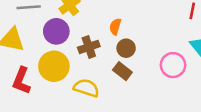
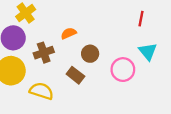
orange semicircle: (115, 27) -> (69, 33), turned 49
brown circle: (126, 48) -> (90, 54), moved

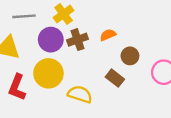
brown cross: (44, 53) -> (78, 40), moved

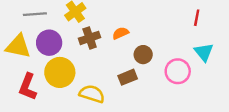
purple circle: (51, 40) -> (49, 43), moved
brown rectangle: (115, 78) -> (128, 77), turned -60

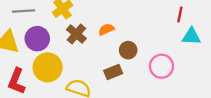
brown cross: (90, 38) -> (76, 34), turned -30
cyan triangle: (204, 52) -> (191, 36), moved, turned -48

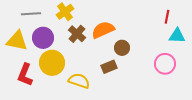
orange semicircle: (106, 29) -> (103, 30), size x1.6
pink circle: (161, 66) -> (165, 64), moved

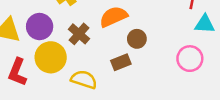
brown cross: (77, 34) -> (79, 34), moved

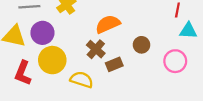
brown cross: (79, 34) -> (96, 49), moved
brown circle: (137, 39) -> (141, 45), moved

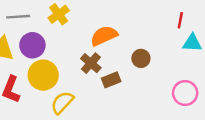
pink circle: (175, 61) -> (185, 93), moved
yellow semicircle: (82, 80) -> (62, 103), moved, turned -65

